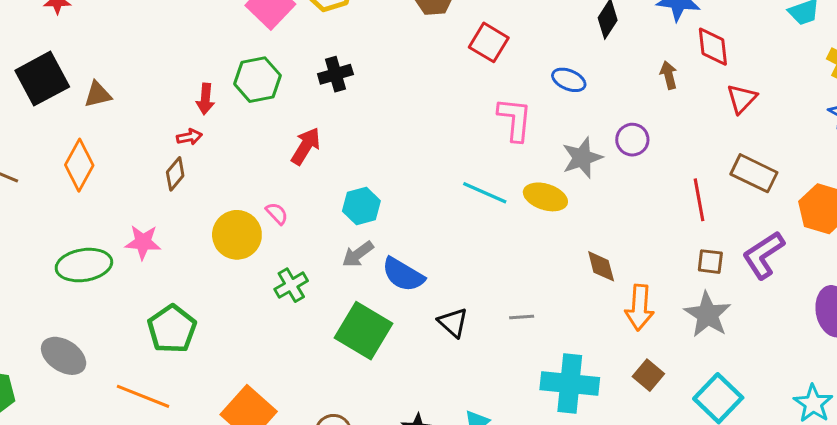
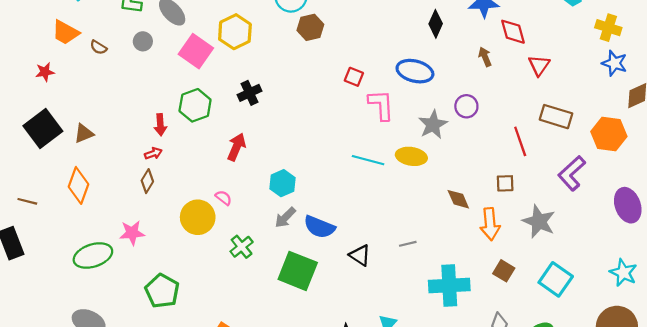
red square: (489, 42) -> (354, 77), moved, size x0.7
blue ellipse: (569, 80) -> (415, 71), size x1.5
brown square: (710, 262) -> (505, 183), moved

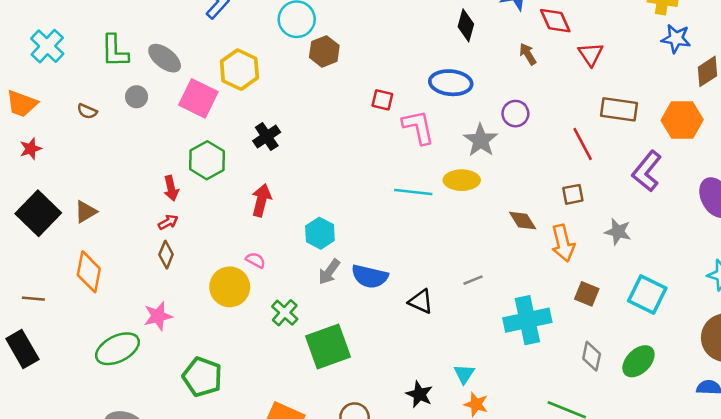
orange trapezoid: (65, 32) -> (22, 104), moved
gray star: (539, 222) -> (618, 232), size x0.7
green square: (298, 271) -> (328, 347), moved, turned -33

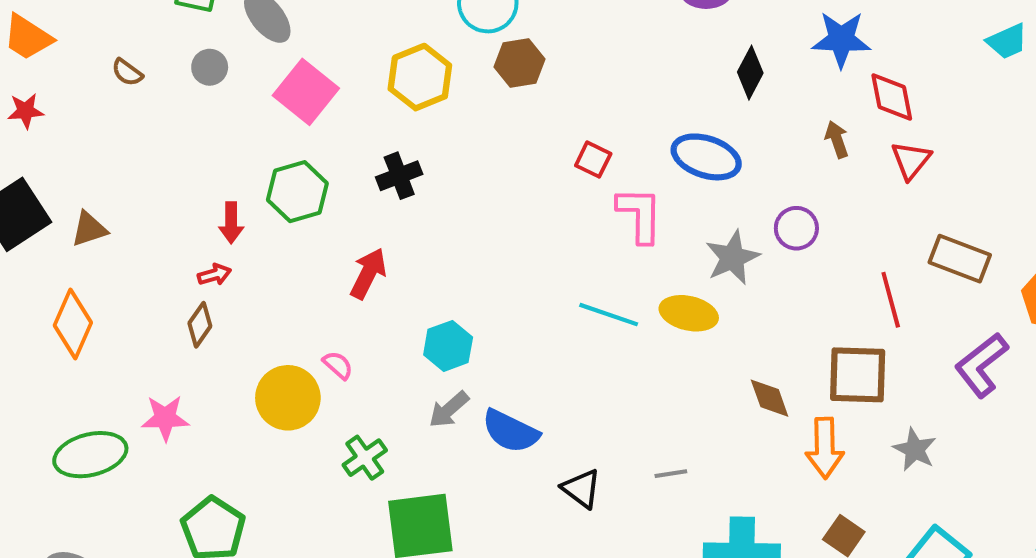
red triangle: (591, 54) -> (911, 160), moved
yellow hexagon: (239, 70) -> (420, 77), moved
brown square: (573, 194) -> (858, 375), size x1.8

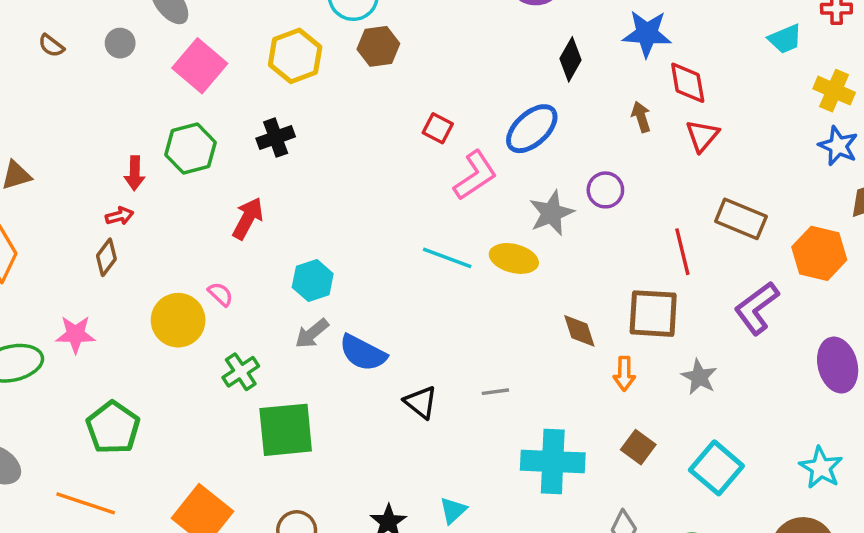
blue ellipse: (706, 157) -> (532, 129), turned -62
pink L-shape: (640, 215) -> (475, 175), turned 54
orange arrow: (825, 448) -> (624, 374), size x0.7

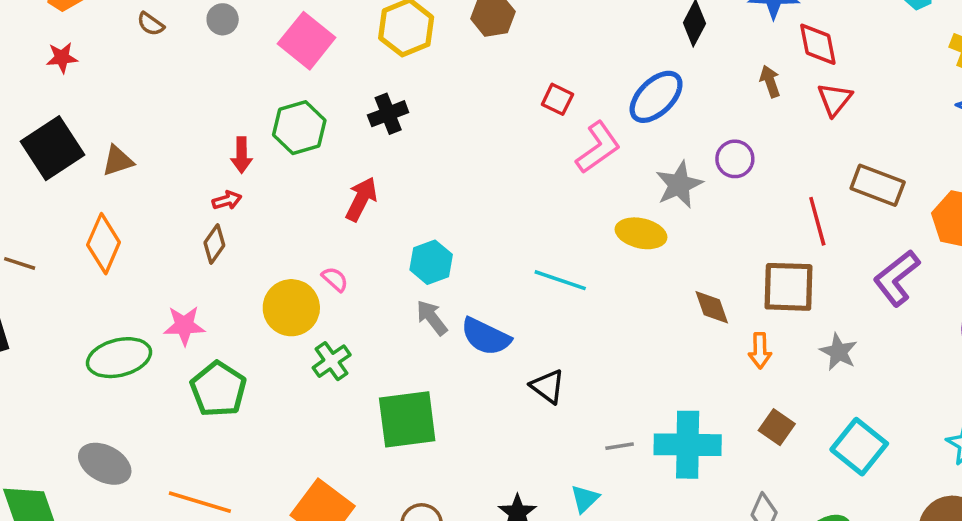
cyan line: (447, 258) -> (560, 280), moved
gray arrow: (312, 333) -> (432, 318), turned 93
green cross: (241, 372) -> (332, 361), moved
gray line: (495, 392) -> (620, 446), moved
green pentagon: (113, 428) -> (218, 389), moved

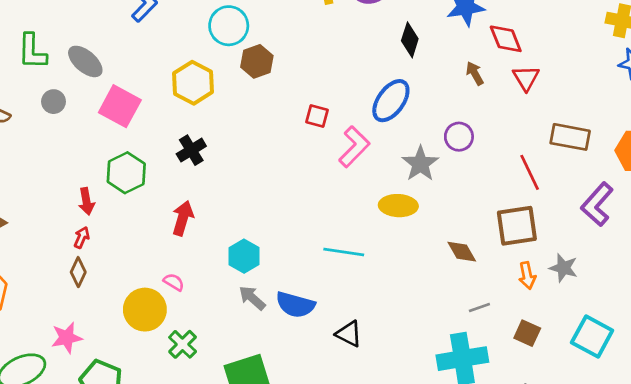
red arrow: (227, 200) -> (82, 237), turned -40
orange arrow: (760, 351) -> (527, 276), moved
gray line: (620, 446) -> (479, 308), moved

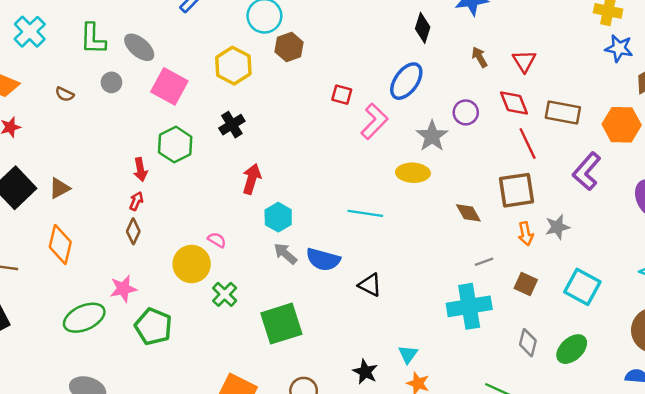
red diamond: (506, 39) -> (514, 103), moved
red arrow: (183, 218) -> (252, 179), moved
gray star: (563, 268) -> (557, 227), turned -30

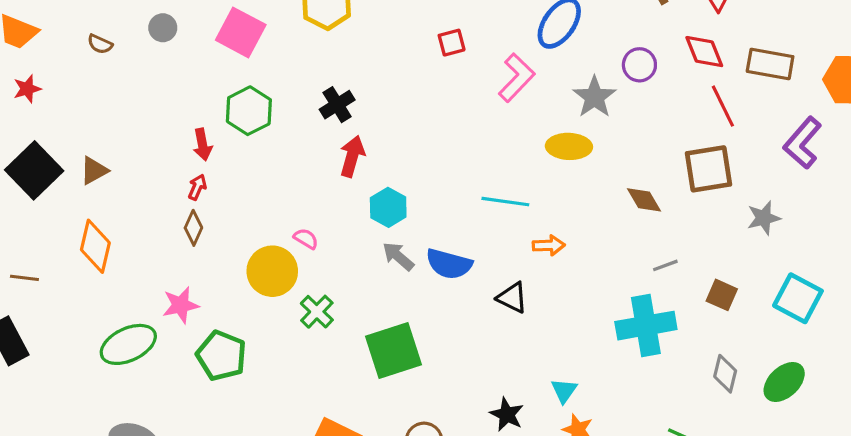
red square: (342, 95) -> (452, 43), moved, turned -30
black cross: (232, 125) -> (337, 105), moved
orange arrow: (526, 234) -> (549, 245), moved, turned -80

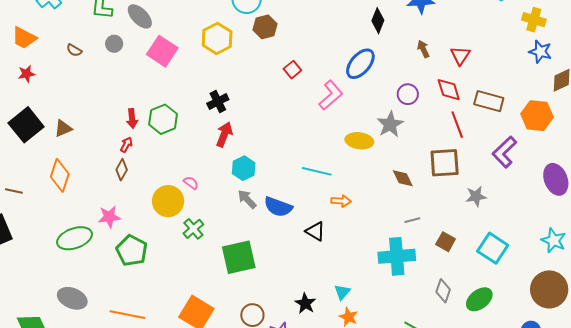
red square: (452, 43) -> (292, 70), turned -30
gray star: (594, 97) -> (390, 124), moved
green hexagon: (249, 111) -> (163, 119), moved

